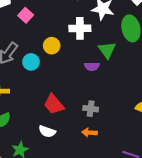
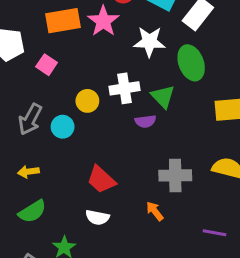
white cross: (80, 28) -> (124, 88), moved
gray cross: (91, 109) -> (175, 175), moved, size x1.5
orange arrow: (90, 133) -> (155, 211), turned 56

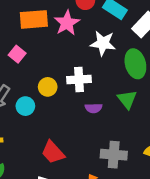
green triangle: (163, 97) -> (127, 99), moved

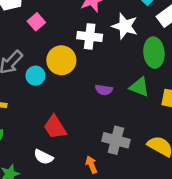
white cross: (79, 80) -> (90, 36), moved
yellow circle: (48, 87) -> (61, 60), size x1.5
green triangle: (127, 99) -> (139, 87), turned -40

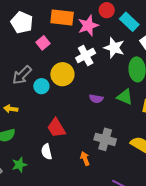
white cross: (90, 36) -> (86, 56), turned -36
white semicircle: (43, 157) -> (47, 152), turned 49

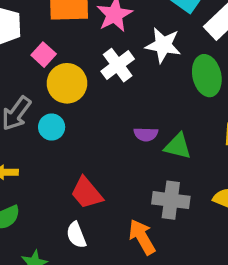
yellow circle: (62, 74) -> (67, 83), moved
green triangle: (125, 97) -> (178, 146), moved
orange arrow: (85, 159) -> (142, 237), size x1.5

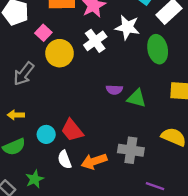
cyan circle: (52, 127) -> (46, 134), moved
gray cross: (171, 200) -> (131, 150), moved
orange arrow: (142, 237) -> (94, 161), moved, turned -80

